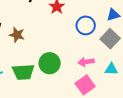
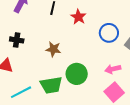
brown star: (17, 35) -> (53, 49), moved

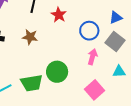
brown star: (53, 49) -> (30, 37), moved
pink arrow: (113, 69) -> (92, 57), moved, turned 119

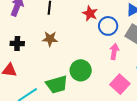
red star: (59, 15) -> (90, 13), moved

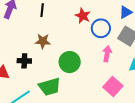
black cross: (17, 43) -> (24, 61), moved
green circle: (81, 70) -> (70, 62), moved

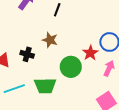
red star: (83, 16) -> (90, 53), moved

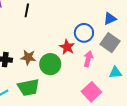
brown star: (50, 40) -> (28, 57), moved

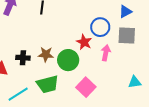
gray square: (110, 43) -> (127, 36), turned -30
cyan triangle: (115, 73) -> (135, 82), moved
pink square: (91, 92) -> (86, 87), moved

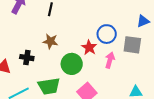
blue triangle: (125, 12) -> (143, 21), moved
brown star: (46, 54) -> (50, 41), moved

